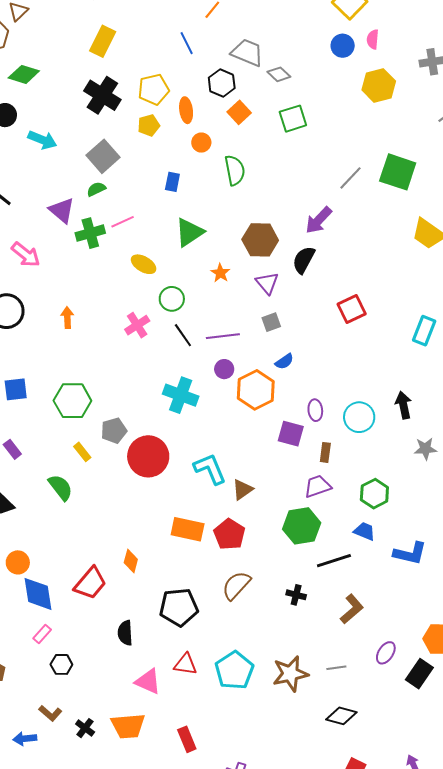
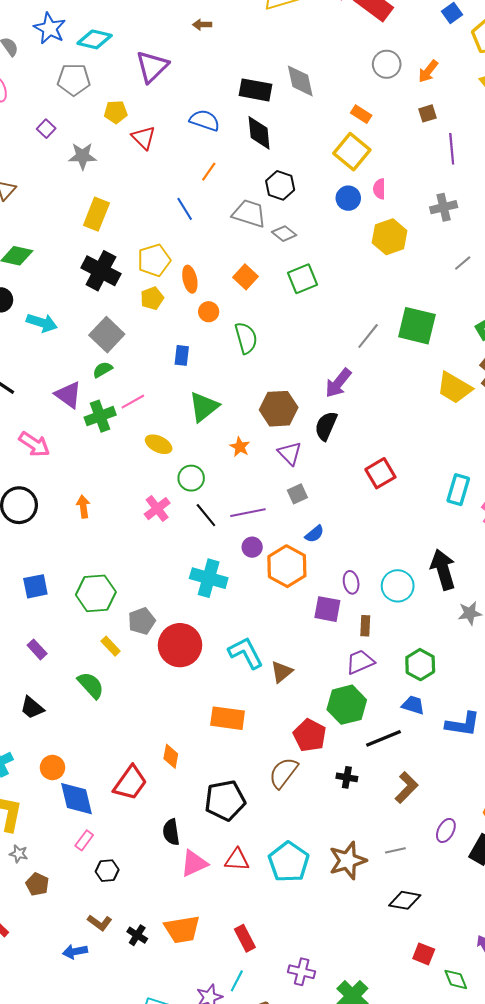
black hexagon: (222, 83) -> (280, 185), moved
black arrow: (403, 405) -> (443, 569), size x1.4
red pentagon: (229, 534) -> (310, 735), moved
pink triangle: (148, 681) -> (194, 863), moved, turned -44

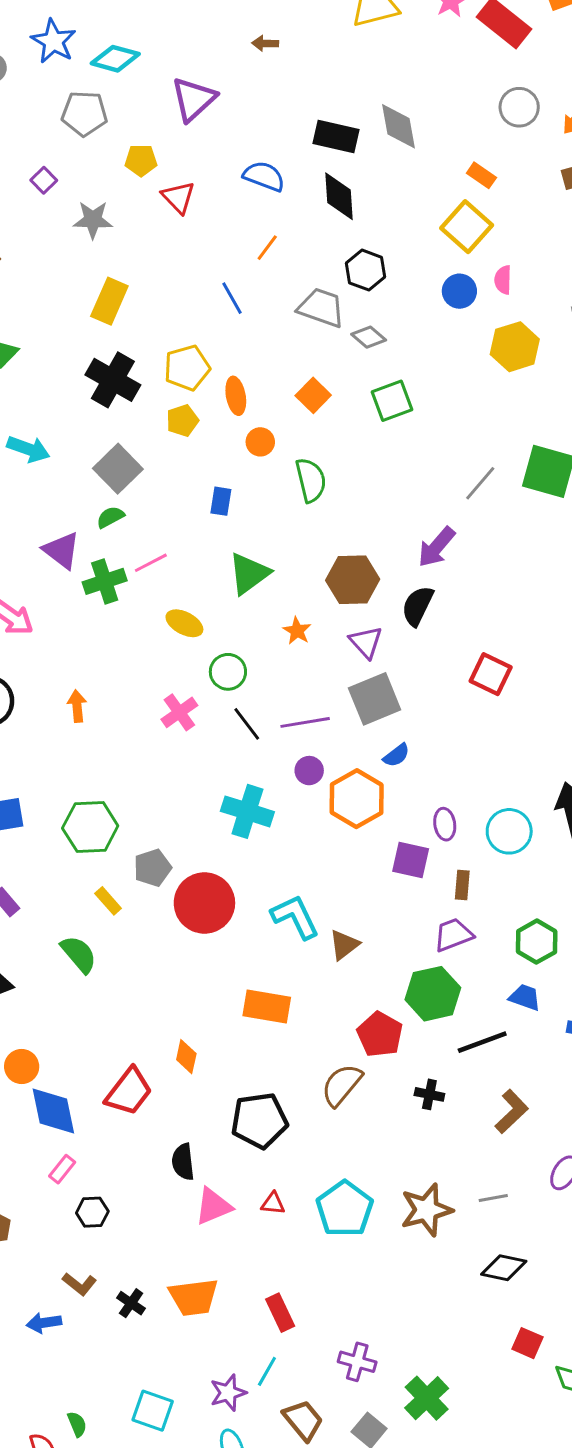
red square: (380, 473) -> (491, 674), turned -36
gray square: (297, 494) -> (375, 699), size x1.8
red triangle: (237, 860) -> (273, 1203), size x0.7

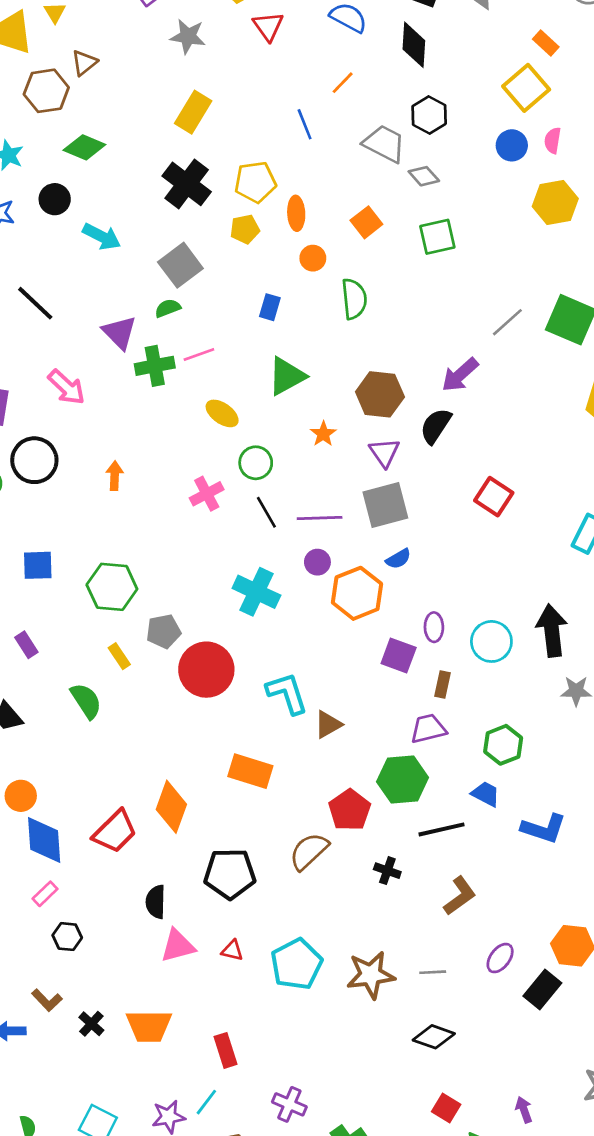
orange diamond: (186, 1057) -> (171, 807), size x1.6

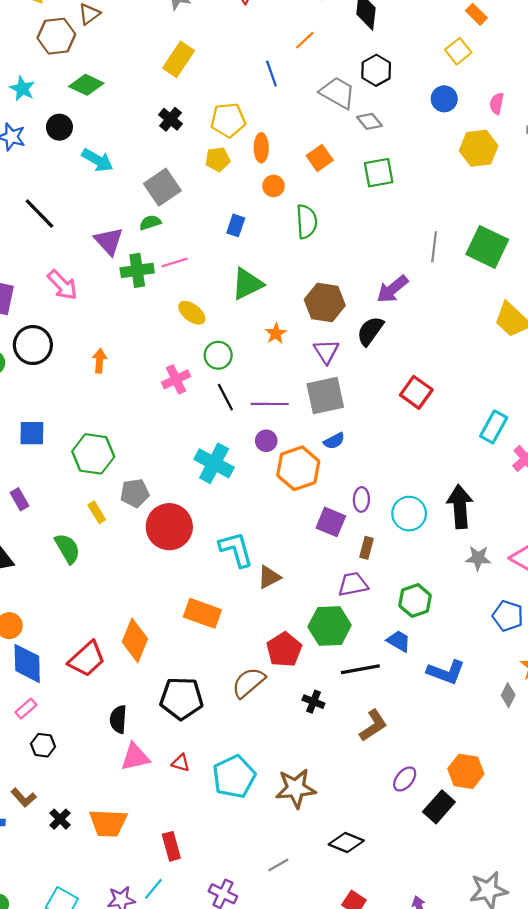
yellow square: (526, 88) -> (458, 51), size x0.7
pink semicircle: (553, 140) -> (497, 103), moved
black cross: (187, 184) -> (170, 119), size x0.6
gray line: (507, 322) -> (434, 247), turned -44
gray line: (433, 972) -> (278, 865), moved, turned -30

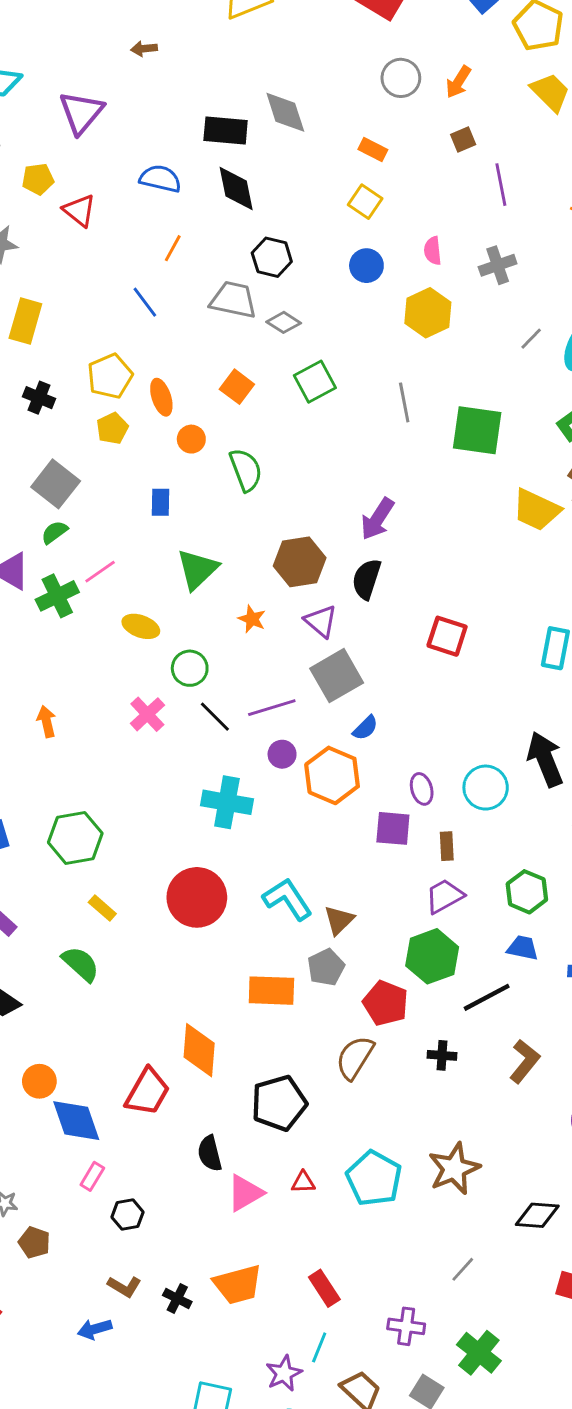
gray line: (434, 247) -> (404, 402), moved
gray pentagon: (135, 493) -> (326, 967), moved

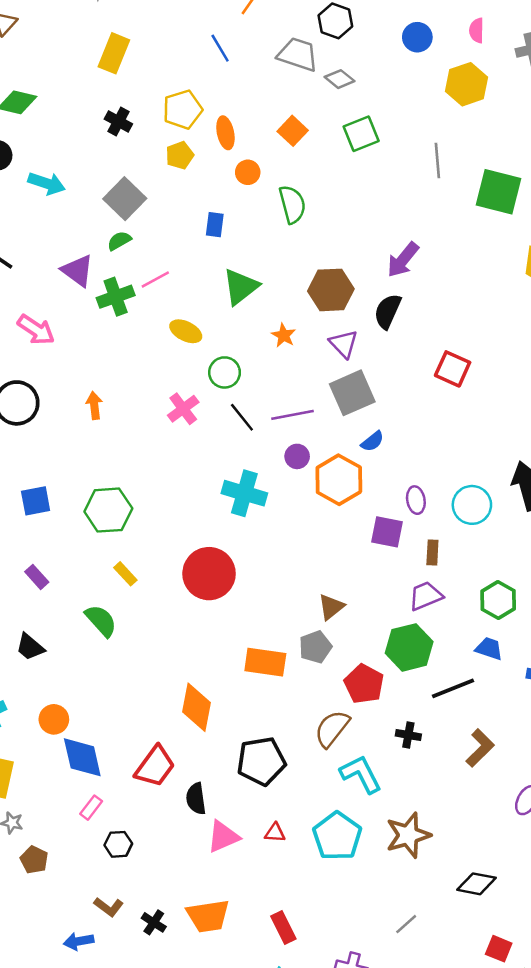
cyan L-shape: (288, 899) -> (361, 774), moved
red trapezoid: (147, 1092) -> (155, 766), moved

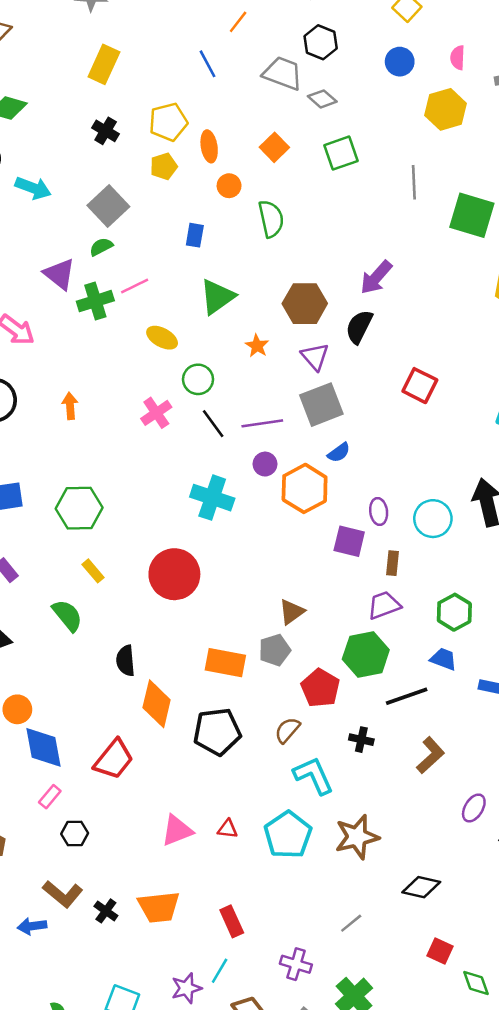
brown semicircle: (332, 729) -> (287, 730), size x0.7
black pentagon: (261, 761) -> (217, 732), moved
black semicircle: (196, 799) -> (126, 661), moved
brown L-shape: (109, 907) -> (63, 894), size x1.4

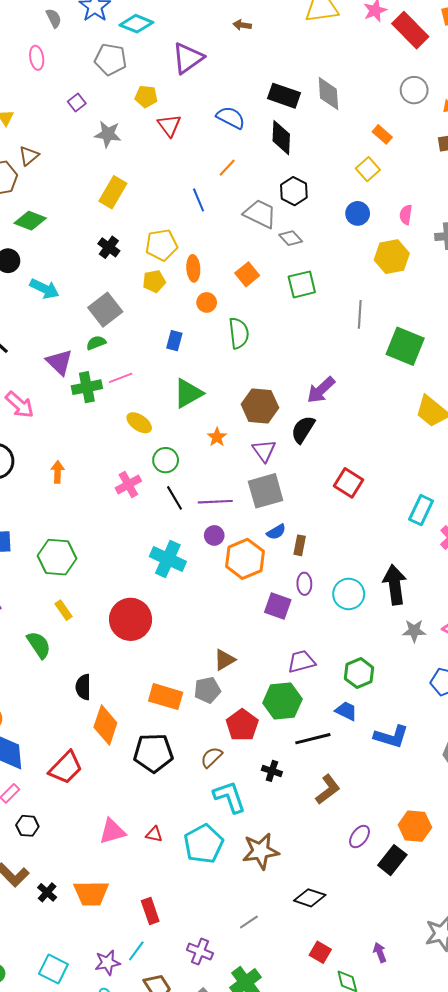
brown rectangle: (392, 563) -> (300, 545), moved

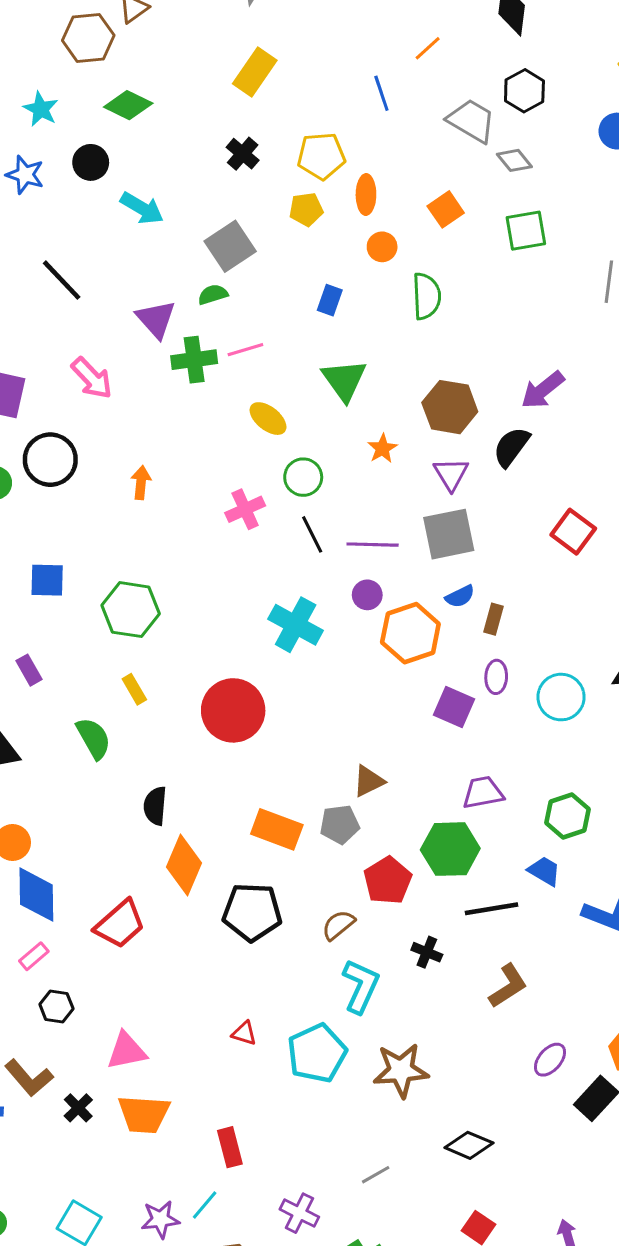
green triangle: (188, 393) -> (344, 380), turned -40
cyan L-shape: (229, 797) -> (361, 986), turned 39
pink triangle: (112, 831) -> (127, 1051), moved

